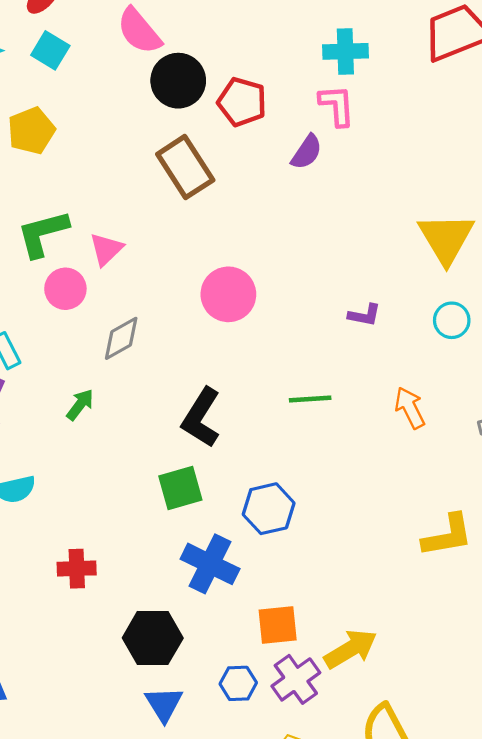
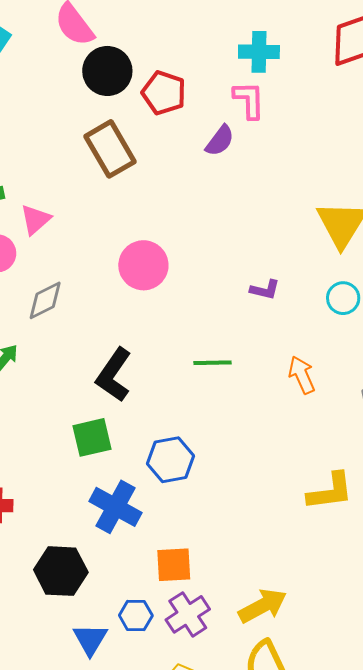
yellow arrow: (351, 649) -> (263, 606), moved
blue triangle: (164, 704) -> (90, 639), moved

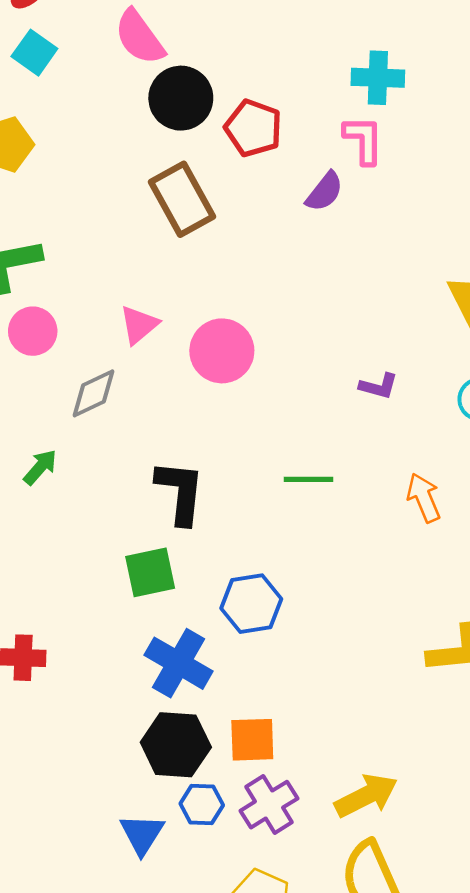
pink triangle: (35, 220) -> (139, 325), moved
black L-shape: (114, 375) -> (180, 492), turned 150
black hexagon: (61, 571) -> (176, 745), moved

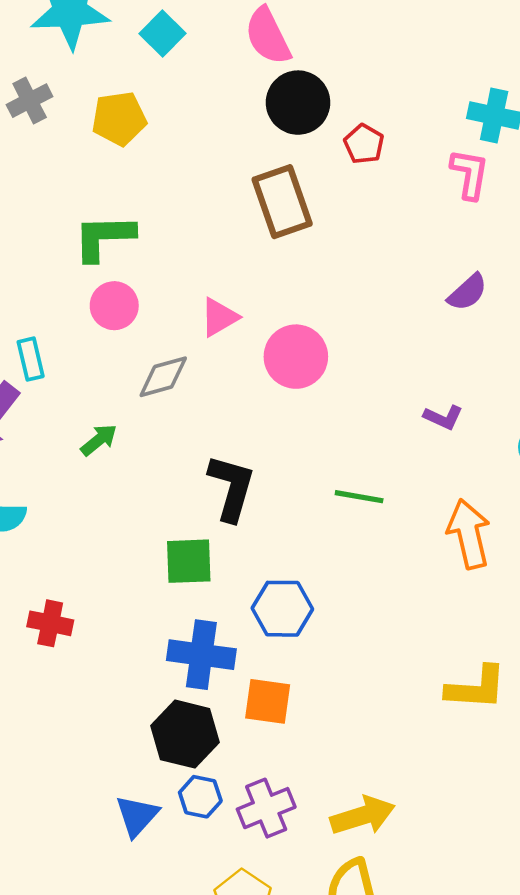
red pentagon: (253, 128) -> (364, 144), size x0.7
purple semicircle: (325, 192) -> (467, 292), moved
orange arrow: (424, 498) -> (469, 534), size x1.4
blue cross: (179, 663) -> (201, 655), turned -32
orange square: (252, 740) -> (268, 701), moved

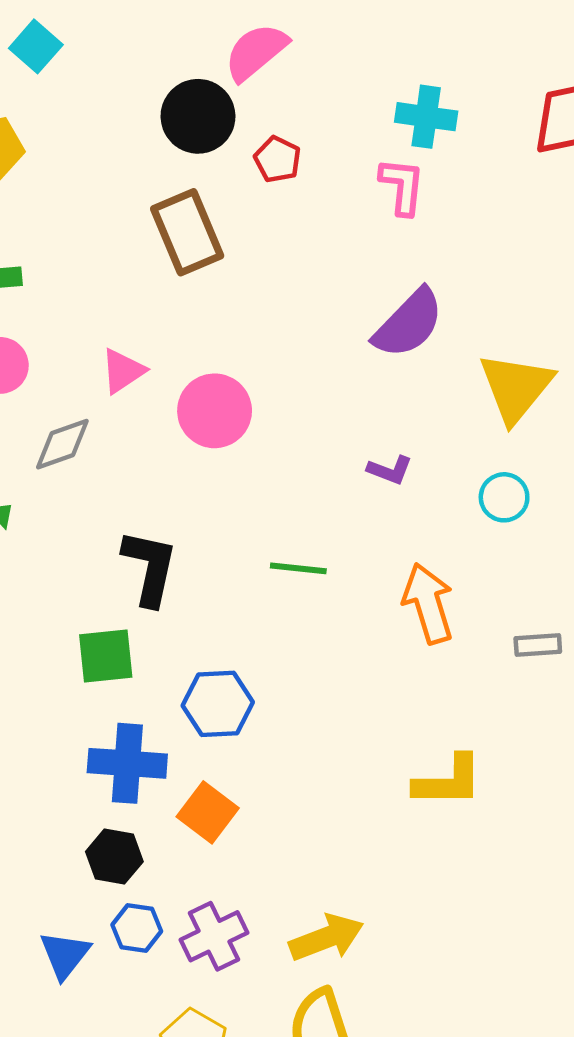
pink semicircle: (268, 36) -> (256, 52), moved, turned 80
purple semicircle: (467, 292) -> (409, 323), size x1.6
orange square: (268, 701) -> (208, 812), turned 33
black hexagon: (185, 734) -> (114, 857), size x0.7

